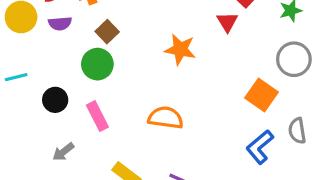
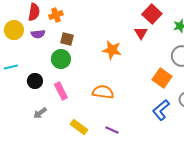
brown square: (107, 32) -> (67, 39), turned -32

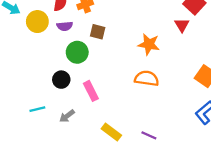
green circle: (61, 59) -> (77, 52), moved
cyan line: (11, 67) -> (37, 109), moved
orange semicircle: (103, 92) -> (147, 78), moved

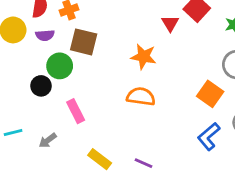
red triangle: (182, 25) -> (170, 23), moved
brown square: (98, 32) -> (84, 42), size x1.5
black circle: (61, 80) -> (41, 86), moved

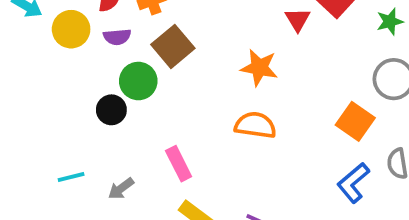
brown square: (84, 42) -> (173, 46), turned 36
pink rectangle: (76, 111) -> (179, 164), moved

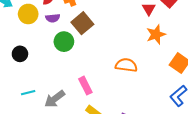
orange star: (259, 68) -> (156, 34), moved, turned -30
black circle: (111, 110) -> (20, 54), moved
gray arrow: (121, 189) -> (55, 99), size x1.5

